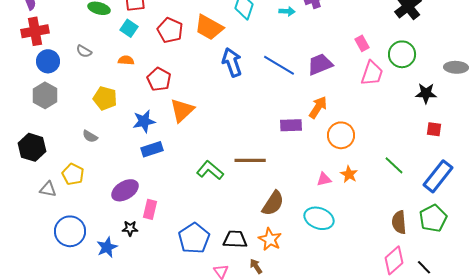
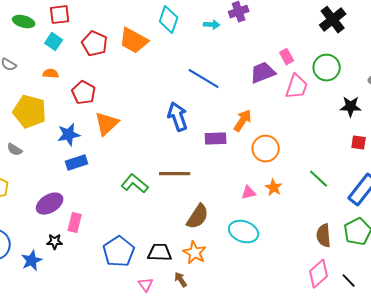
blue arrow: (232, 62) -> (178, 117), moved
purple trapezoid: (320, 64) -> (263, 73), moved
yellow pentagon: (105, 98) -> (30, 112), size x1.4

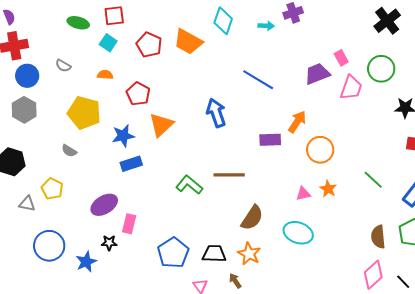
blue arrow: (178, 117) -> (216, 113), moved

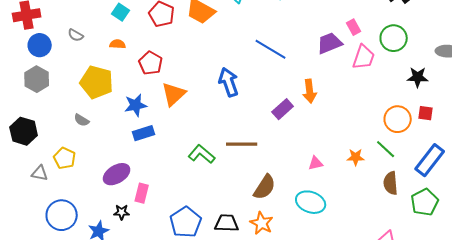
orange arrow: (297, 122) -> (310, 91), turned 140
purple rectangle: (270, 140) -> (283, 109), turned -40
orange circle: (320, 150) -> (398, 119), moved
orange star: (328, 189) -> (356, 157), moved, turned -30
brown semicircle: (378, 237) -> (391, 183), moved

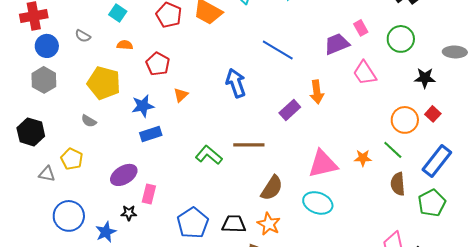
cyan square: (121, 12) -> (118, 13), moved
pink trapezoid: (364, 57) -> (365, 73), moved, turned 128
orange triangle: (174, 94) -> (181, 95), size x0.6
red square: (426, 113) -> (433, 114), turned 35
pink triangle: (316, 163) -> (323, 164), size x2.0

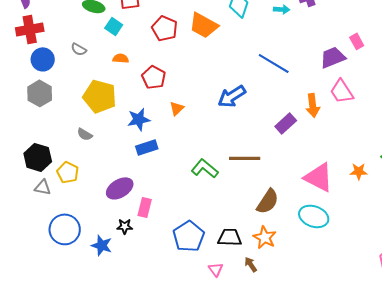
pink trapezoid: (365, 73) -> (342, 91), moved
blue arrow: (236, 83) -> (232, 96), turned -104
black hexagon: (31, 132) -> (38, 157), moved
pink triangle: (323, 164) -> (319, 177), turned 40
blue star: (106, 232) -> (102, 245), turned -30

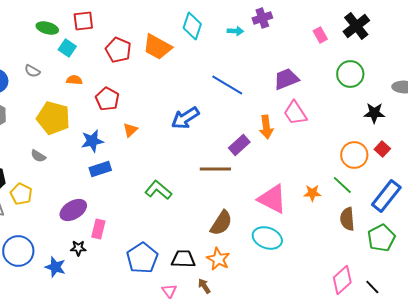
pink rectangle: (357, 41) -> (320, 35), moved
brown line: (245, 158) -> (215, 169), moved

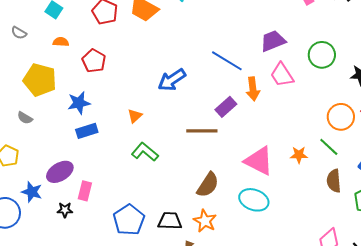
green circle: (350, 74) -> (322, 55), moved
blue line: (227, 85) -> (227, 61), moved
orange triangle: (130, 130) -> (135, 116), moved
blue star: (55, 267) -> (32, 192), moved

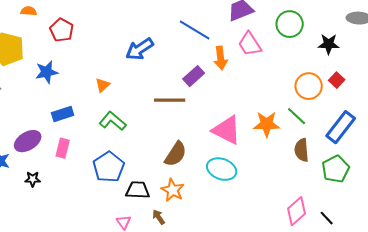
blue rectangle: (87, 131) -> (63, 114), moved
orange star: (299, 155) -> (267, 124), size x1.5
pink rectangle: (85, 191) -> (63, 148), moved
blue pentagon: (129, 220) -> (109, 167), moved

